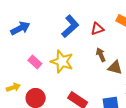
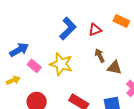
blue arrow: (20, 28) -> (19, 50), moved
yellow arrow: (13, 87) -> (13, 80), moved

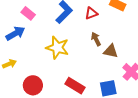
pink rectangle: (34, 66) -> (28, 13), moved

